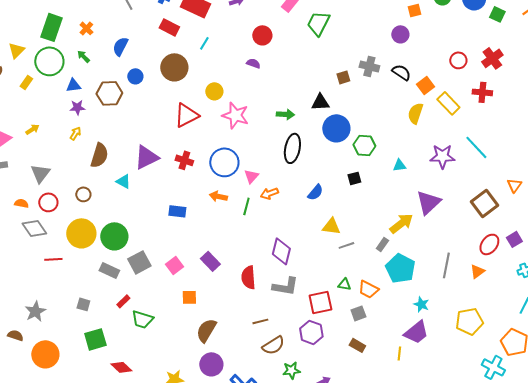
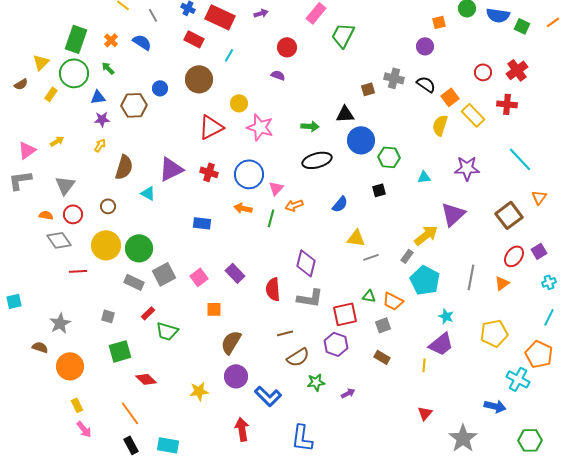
blue semicircle: (120, 46) -> (142, 42), moved, turned 96
cyan line: (476, 147) -> (520, 159), moved
black ellipse: (292, 148) -> (317, 160), turned 64

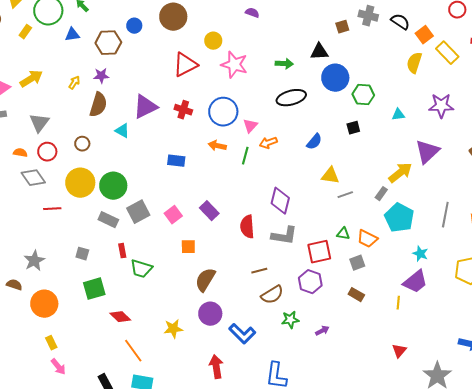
purple star: (102, 119) -> (101, 76), moved
yellow arrow: (57, 141) -> (31, 79), size x1.6
red rectangle: (148, 313) -> (122, 251), turned -56
orange line: (130, 413) -> (133, 351), moved

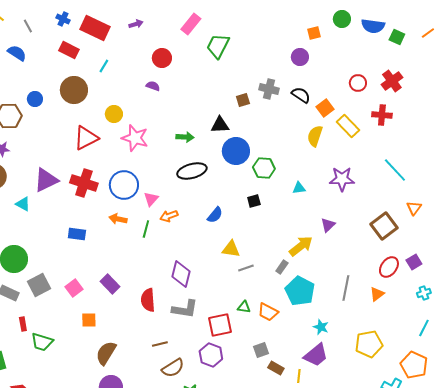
red cross: (183, 110) -> (84, 183), size x1.5
purple triangle: (427, 152) -> (328, 225), size x0.6
gray square: (357, 263) -> (261, 350), moved
brown rectangle: (356, 295) -> (276, 368), moved

